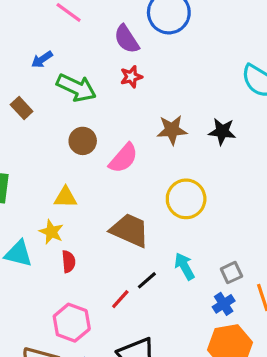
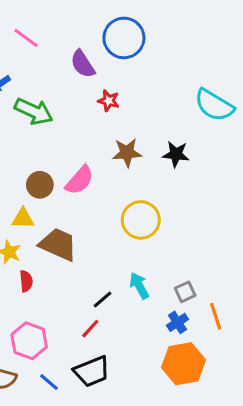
red star: (131, 77) -> (109, 101), moved, turned 30
brown circle: (83, 141) -> (40, 185), moved
brown trapezoid: (130, 230) -> (58, 244), moved
red line: (120, 299) -> (90, 329), moved

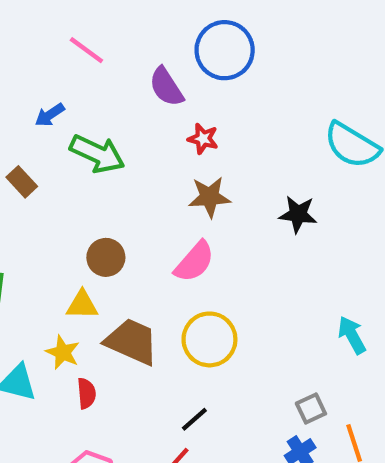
brown star: (127, 153) -> (209, 197), moved
pink semicircle: (80, 180) -> (194, 262), moved
yellow circle: (141, 220) -> (209, 339), moved
cyan arrow: (139, 286) -> (352, 335), moved

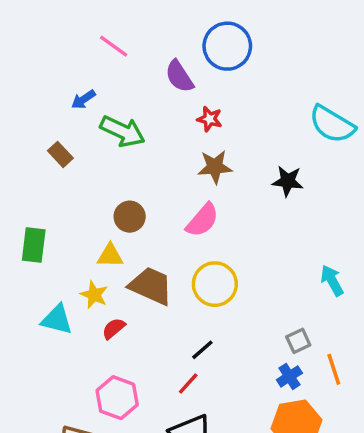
red semicircle: (86, 393) -> (114, 328), turned -125

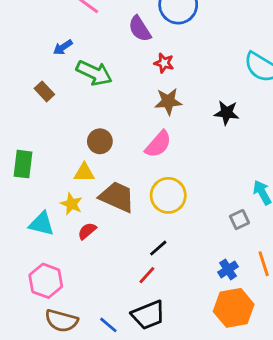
gray square: (298, 341) -> (239, 220), moved
pink hexagon: (117, 398) -> (46, 281), moved

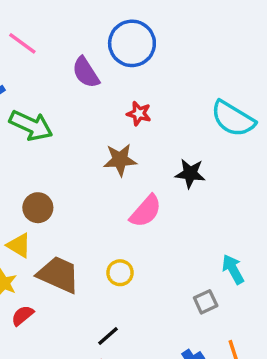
red star: (164, 63) -> (139, 114), moved
pink semicircle: (158, 144) -> (146, 211), moved
yellow triangle: (84, 173) -> (19, 245), turned 30
yellow circle: (168, 195) -> (120, 273), size x0.6

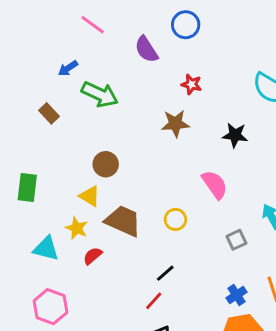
blue circle: (132, 43) -> (186, 25), size x0.7
pink semicircle: (146, 211) -> (215, 185), moved, turned -76
gray square: (206, 302) -> (236, 240), moved

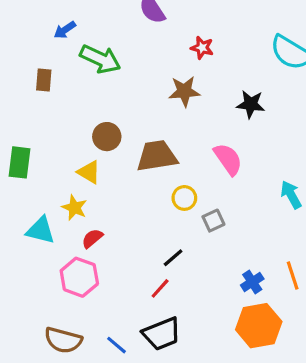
brown rectangle: (49, 113) -> (44, 80), turned 48
brown trapezoid: (123, 221) -> (157, 156), moved, turned -33
gray square: (236, 240) -> (213, 221), moved
pink hexagon: (50, 307) -> (79, 277), moved

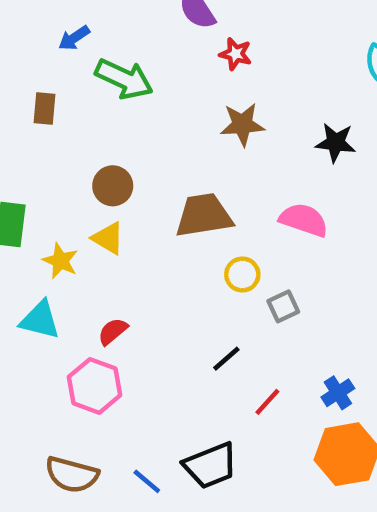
red star: (202, 48) -> (236, 54), moved
brown circle: (107, 137) -> (113, 186), moved
pink semicircle: (228, 159) -> (304, 220), turned -36
yellow star: (74, 208) -> (60, 261), moved
red line: (160, 288) -> (267, 402), moved

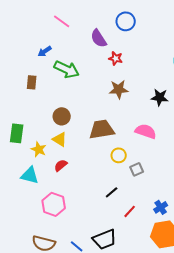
red semicircle: (113, 331) -> (61, 165), moved

